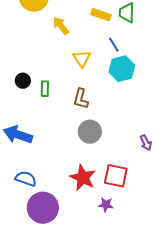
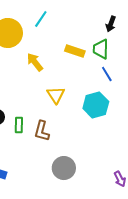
blue line: (114, 45) -> (107, 74), moved
brown L-shape: (81, 99) -> (42, 131), moved

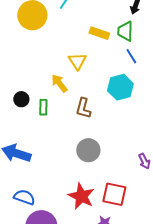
yellow arrow: (35, 62) -> (59, 83), moved
yellow triangle: (56, 95) -> (77, 61), moved
brown L-shape: (42, 131) -> (83, 108), moved

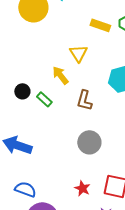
green rectangle: (43, 107) -> (44, 99), turned -49
red star: (81, 196) -> (82, 188), size x0.6

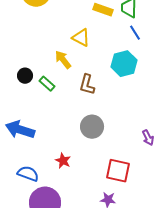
yellow triangle: (78, 53) -> (81, 38), turned -30
red star: (82, 188) -> (63, 161), moved

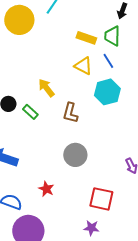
blue line: (135, 33) -> (108, 61), moved
yellow triangle: (81, 38) -> (83, 66), moved

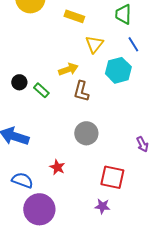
yellow rectangle: (86, 38) -> (74, 16), moved
blue line: (108, 61) -> (133, 44), moved
yellow triangle: (83, 66) -> (94, 44), turned 42
yellow arrow: (46, 88) -> (68, 69), moved, turned 108

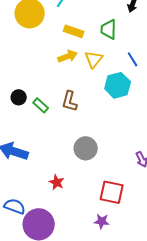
green trapezoid: (123, 14) -> (109, 29), moved
yellow arrow: (68, 69) -> (68, 56), moved
brown L-shape: (81, 91) -> (70, 101), moved
blue semicircle: (22, 180) -> (15, 206), moved

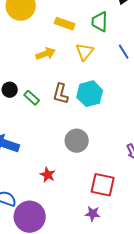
yellow arrow: (68, 56) -> (46, 54), moved
cyan hexagon: (118, 85) -> (90, 94), moved

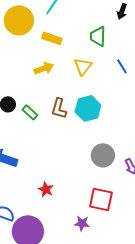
yellow rectangle: (65, 24) -> (52, 38), moved
gray circle: (77, 141) -> (103, 155), moved
purple star: (93, 214) -> (82, 223), moved

